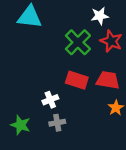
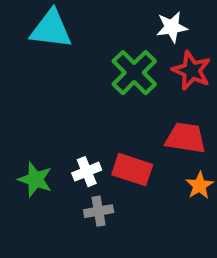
red rectangle: (77, 80) -> (132, 170), moved
green star: (20, 125) -> (35, 179), moved

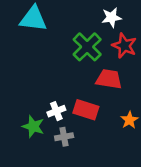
red trapezoid: (186, 138) -> (109, 79), moved
green star: (35, 179) -> (33, 126), moved

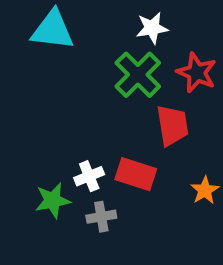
white star: (112, 17) -> (152, 28), moved
red trapezoid: (109, 79) -> (172, 125), turned 72
green star: (33, 126) -> (53, 200), turned -30

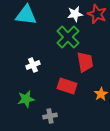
red star: (197, 73) -> (97, 14), moved
white cross: (89, 176) -> (33, 65), moved
gray cross: (101, 217) -> (50, 116), moved

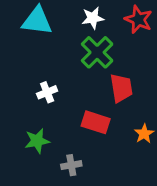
white star: (75, 14) -> (93, 18), moved

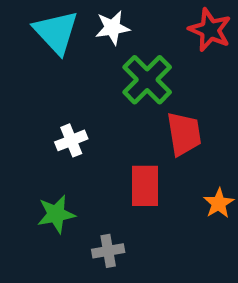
white star: (93, 18) -> (112, 28), moved
cyan triangle: (37, 21) -> (56, 32), turned 40
red rectangle: (96, 122) -> (145, 186), turned 72

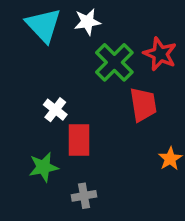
red star: (210, 30) -> (160, 54), moved
white cross: (71, 140) -> (55, 110), turned -30
red rectangle: (145, 186) -> (79, 140), moved

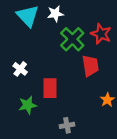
white cross: (55, 110) -> (20, 69), moved
gray cross: (84, 196) -> (67, 125), moved

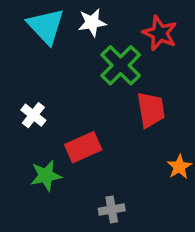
red star: (101, 34) -> (160, 33), moved
red rectangle: (50, 88) -> (83, 147), turned 66

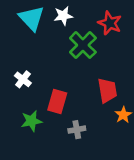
red trapezoid: (151, 110) -> (107, 90), moved
red rectangle: (83, 147) -> (57, 101), turned -50
gray cross: (112, 209) -> (77, 130), moved

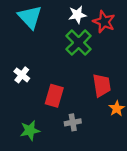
white star: (63, 16) -> (77, 15), moved
green star: (31, 121) -> (30, 130), moved

